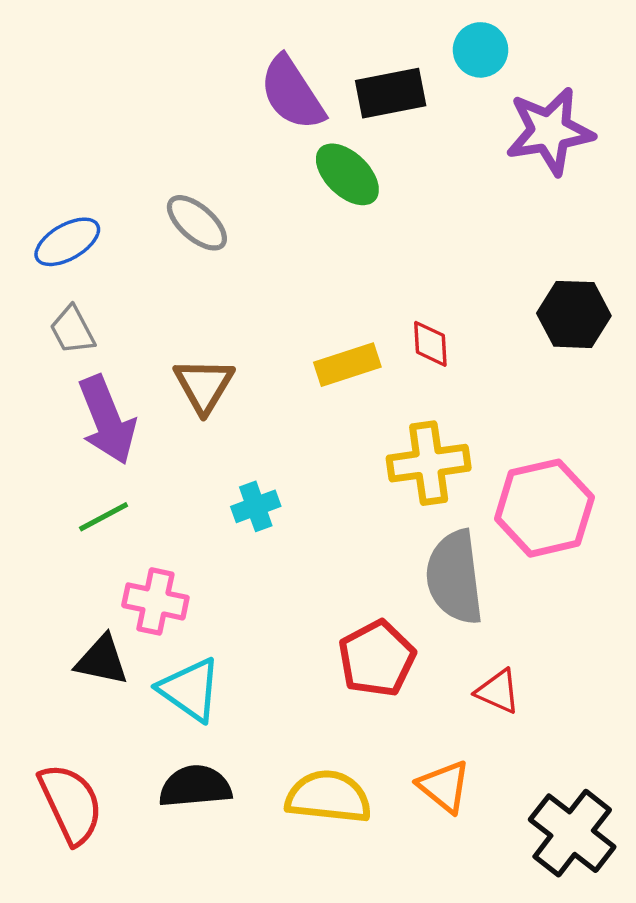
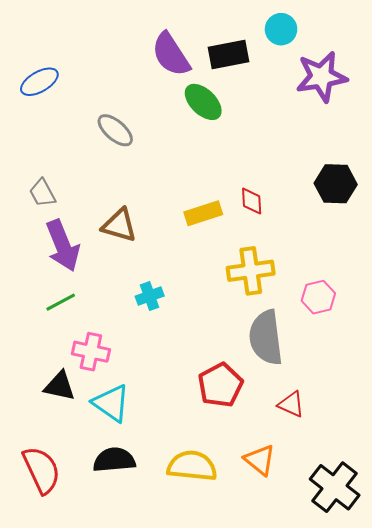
blue ellipse: (67, 242) -> (39, 82), moved
brown triangle: (204, 385) -> (119, 225), turned -45
pink hexagon: (544, 508) -> (318, 297), size x0.6

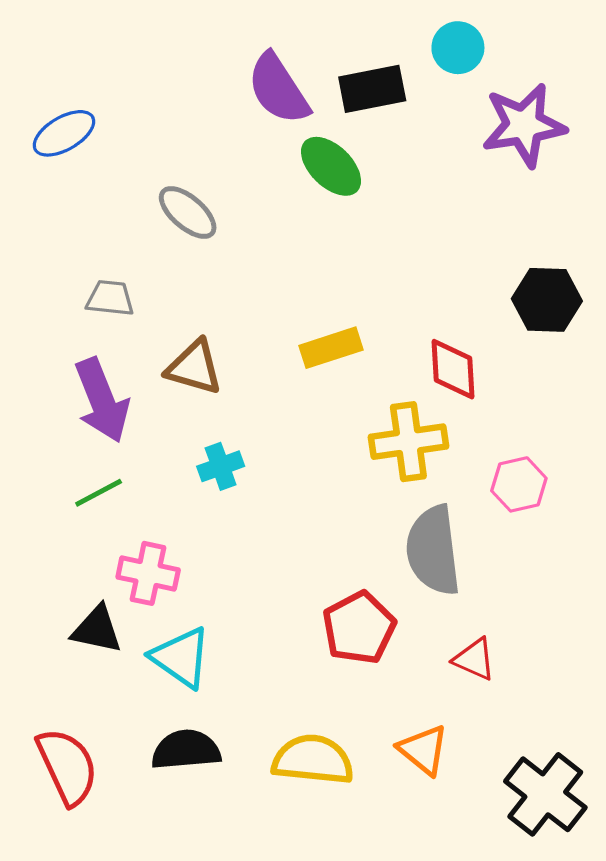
gray trapezoid: (42, 193) -> (110, 298), moved, turned 124
red diamond: (252, 201) -> (453, 369), moved, size x1.4
cyan cross: (150, 296) -> (221, 466), moved

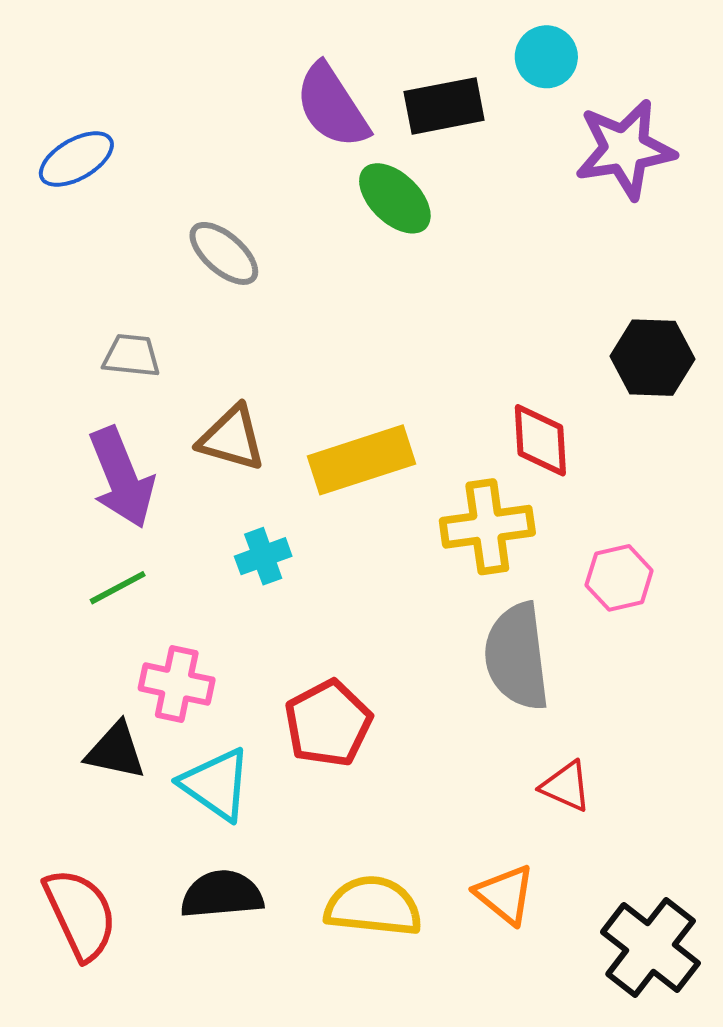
yellow rectangle: (331, 348) -> (361, 460), moved, size x1.4
red pentagon: (359, 628) -> (328, 723), moved

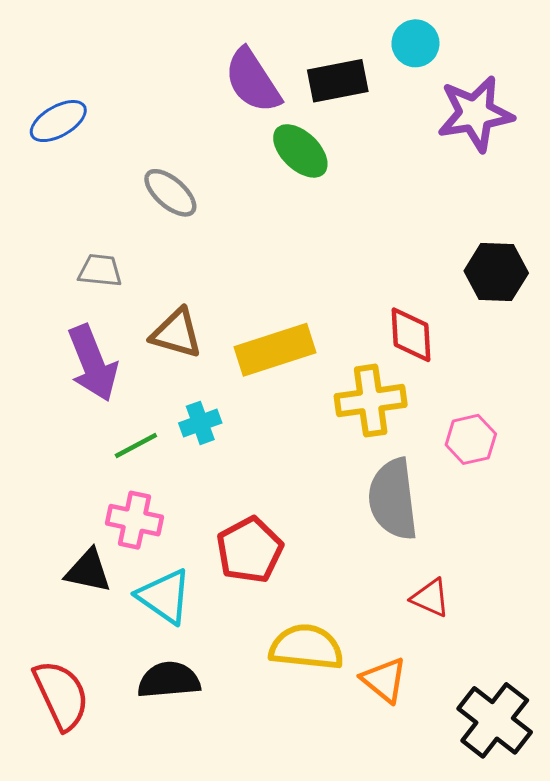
green line: (118, 588) -> (136, 445), moved
yellow semicircle: (373, 906) -> (306, 647), moved

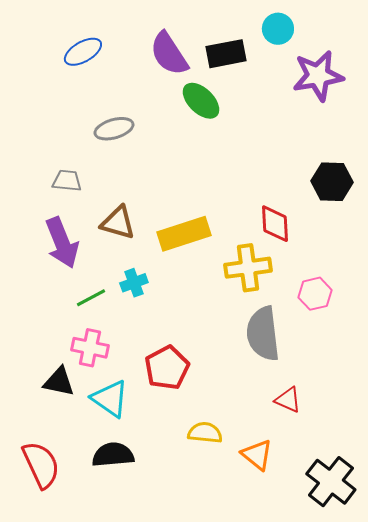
blue ellipse: (58, 121) -> (83, 52), moved
gray ellipse: (170, 193) -> (114, 129), turned -57
yellow semicircle: (306, 647) -> (205, 433), size x0.7

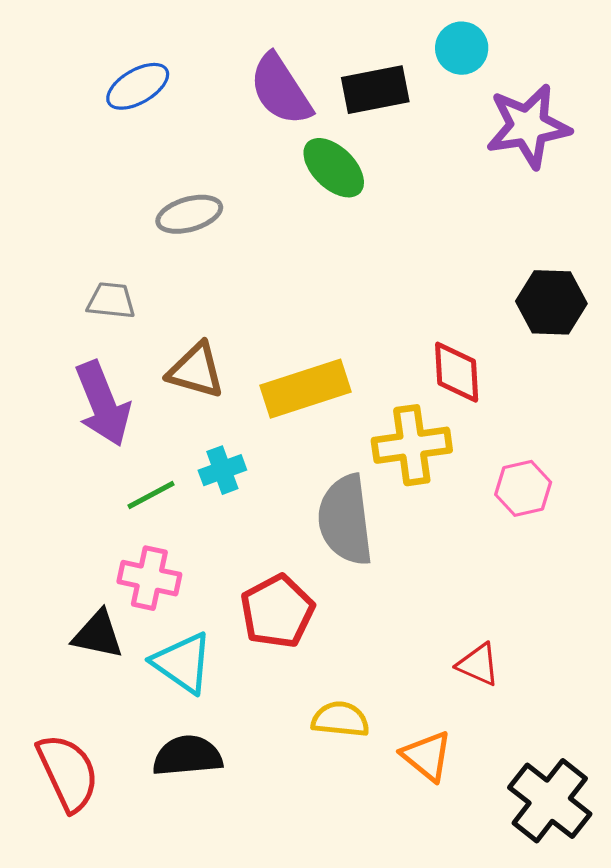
gray semicircle: (263, 334) -> (345, 520), moved

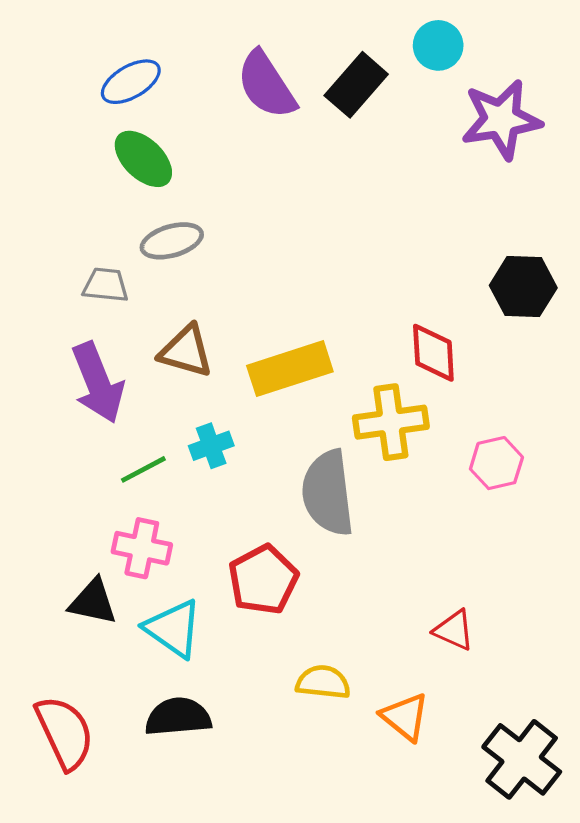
black rectangle: (375, 90) -> (356, 85), turned -38
green ellipse: (334, 168) -> (143, 159), moved
gray ellipse: (189, 214) -> (172, 241), moved

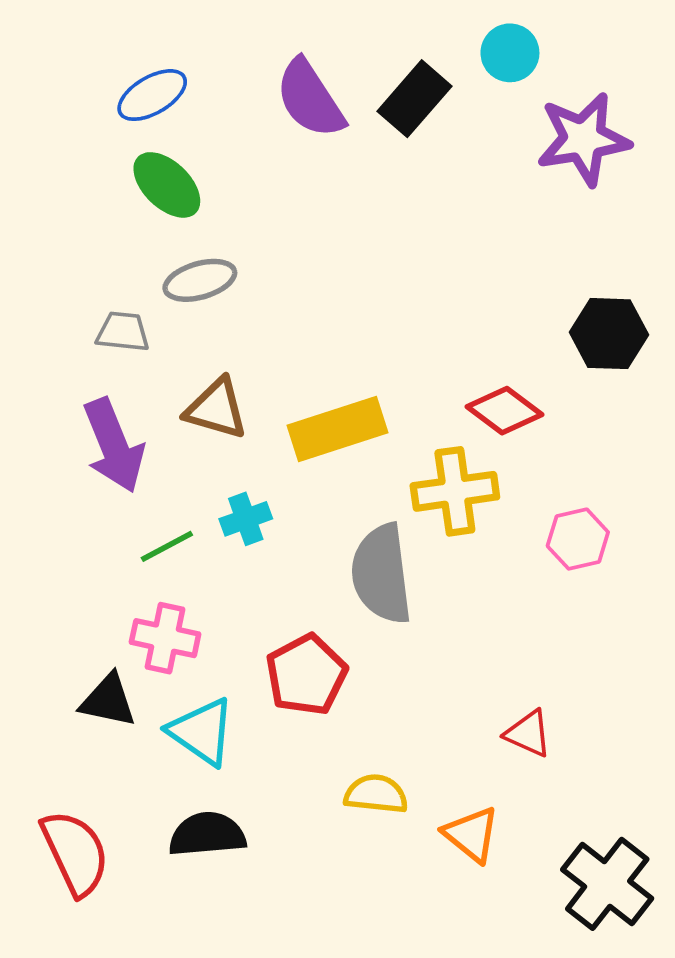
red diamond: (433, 353) -> (504, 411), turned -50

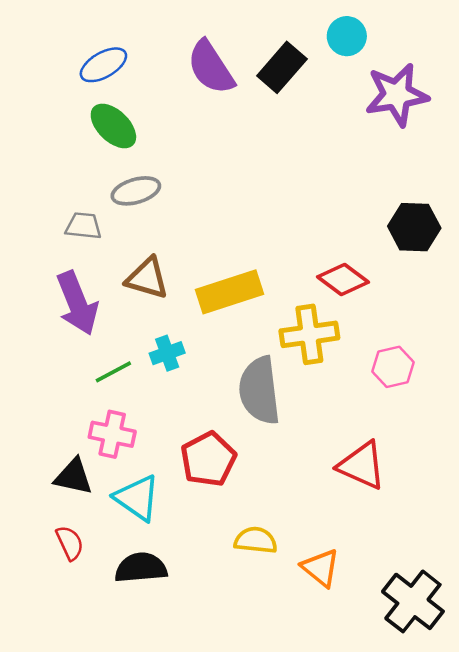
red triangle: (528, 734) -> (362, 465), moved, size x1.5
red semicircle: (75, 853) -> (70, 543), moved, size x0.6

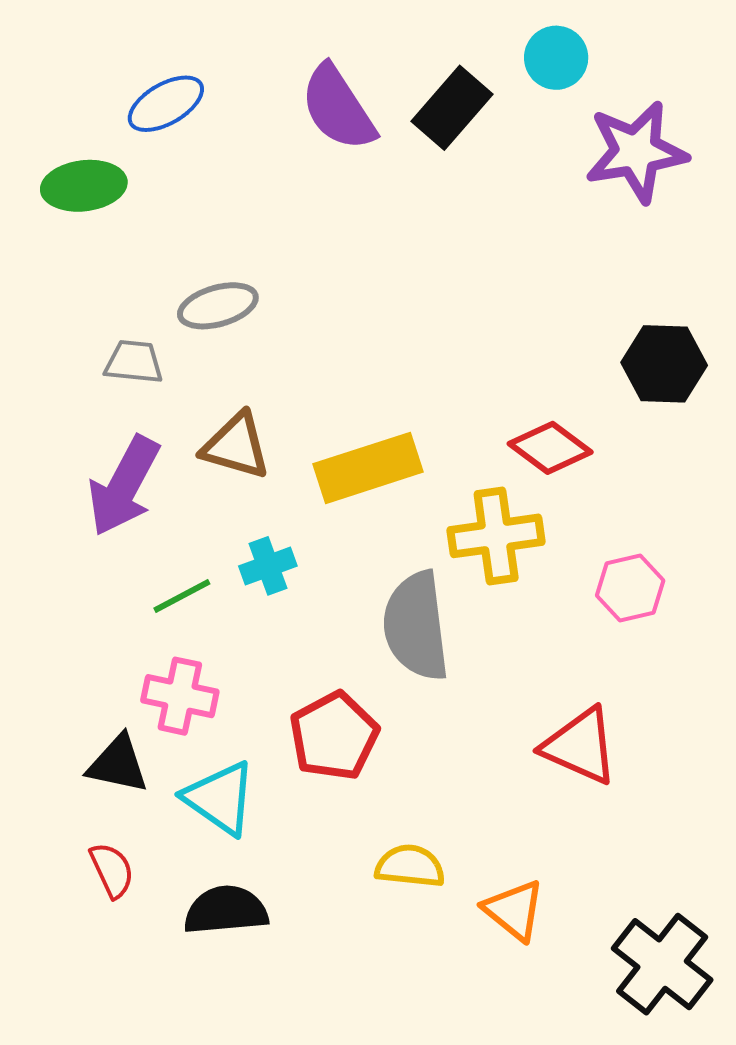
green ellipse: (113, 126) -> (84, 186), moved, turned -51
purple arrow: (77, 303) -> (124, 486), turned 50

